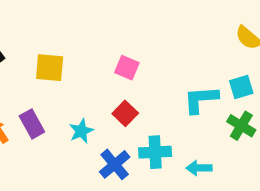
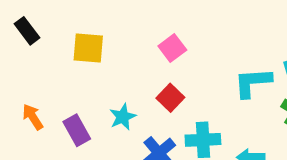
pink square: (127, 68) -> (172, 48), turned 30
purple rectangle: (32, 124) -> (77, 130), moved

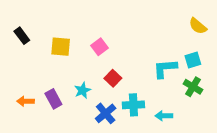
pink square: (172, 48) -> (99, 47), moved
orange arrow: (33, 117) -> (25, 101), moved, turned -56

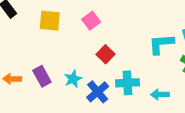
cyan star: (83, 90) -> (73, 79), moved

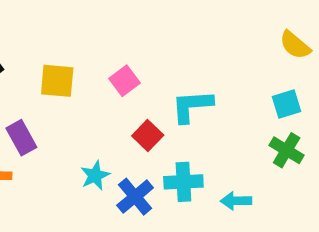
cyan L-shape: (161, 44) -> (192, 106), moved
purple rectangle: (42, 76) -> (21, 138), moved

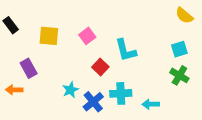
cyan L-shape: (192, 106) -> (126, 50), turned -100

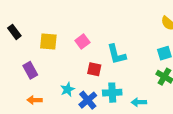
red square: (100, 67) -> (94, 69), turned -32
orange arrow: (14, 90) -> (35, 100), moved

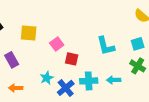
pink square: (82, 42) -> (57, 44), moved
cyan L-shape: (116, 54) -> (106, 46), moved
cyan arrow: (139, 102) -> (114, 80), moved

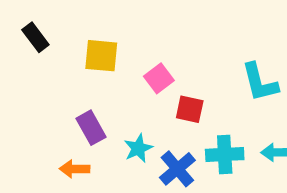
purple rectangle: (12, 60) -> (91, 128), moved

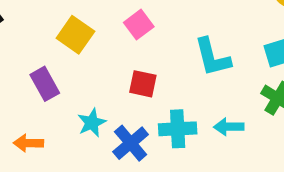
yellow square: (101, 56) -> (75, 35), moved, turned 30
pink square: (159, 78) -> (139, 25), moved
purple rectangle: (91, 128) -> (45, 84), moved

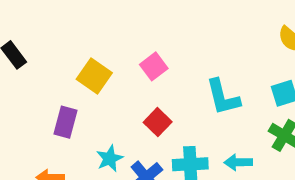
purple rectangle: (45, 84) -> (66, 122), turned 44
red square: (143, 84) -> (158, 122), turned 32

